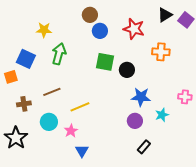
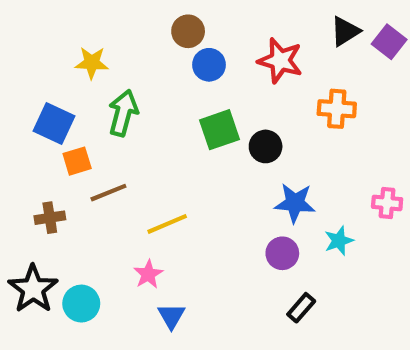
green square: (105, 62) -> (219, 130), turned -30
orange square: (11, 77) -> (77, 161), moved
cyan circle: (49, 122) -> (81, 304), moved

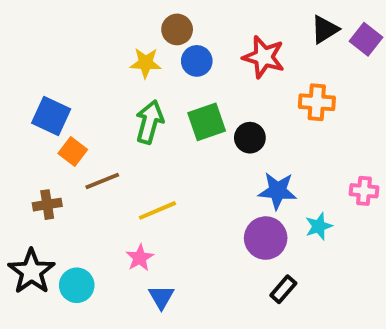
yellow star: (92, 63) -> (146, 63), moved
green arrow: (123, 113) -> (150, 122), moved
orange square: (77, 161) -> (73, 151), turned -36
purple circle: (282, 253) -> (266, 238), size x1.4

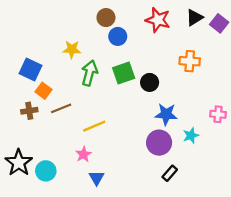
red star: (264, 57) -> (158, 20), moved
yellow star: (146, 63) -> (72, 49), moved
brown cross: (47, 205) -> (29, 111), moved

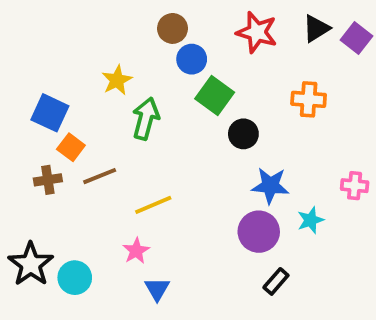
yellow star: (72, 49) -> (117, 80), turned -30
green square: (124, 73) -> (215, 96), moved, turned -35

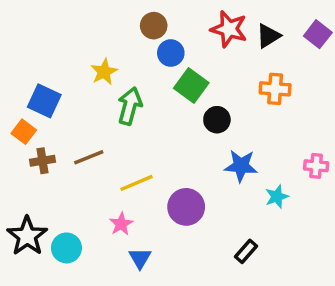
black triangle: (316, 28) -> (268, 36), moved
orange square: (71, 147) -> (24, 132), moved
purple circle: (259, 232) -> (186, 207), moved

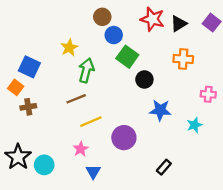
brown line: (89, 157) -> (76, 99), moved
pink cross: (316, 166) -> (208, 94), moved
cyan star: (277, 197) -> (195, 125), moved

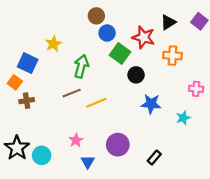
red star: (152, 19) -> (144, 37), moved
yellow star: (69, 48) -> (53, 44), moved
yellow line: (91, 122) -> (96, 103), moved
purple circle: (124, 138) -> (118, 145), moved

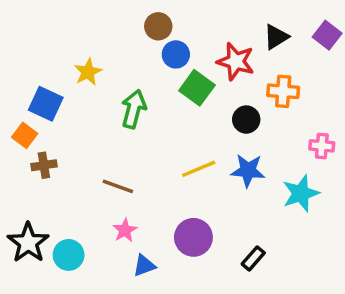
black circle: (136, 75) -> (246, 120), moved
brown line: (72, 93) -> (118, 186), moved, turned 42
yellow line: (96, 103) -> (199, 169), moved
cyan star: (183, 118) -> (301, 193), size x1.5
blue triangle: (88, 162) -> (144, 265), turned 40

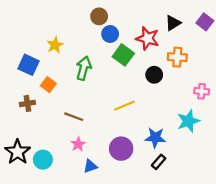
orange square: (25, 135) -> (48, 85), moved
blue star: (248, 171) -> (155, 138), moved

